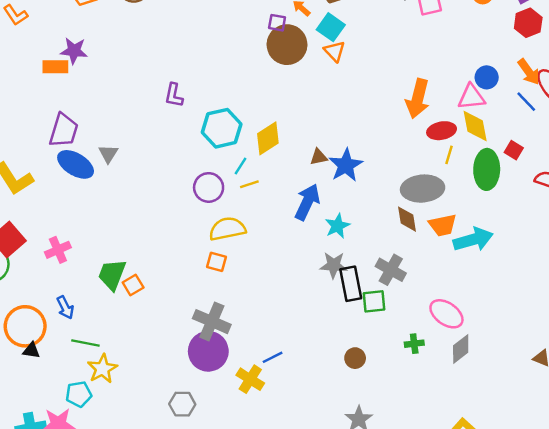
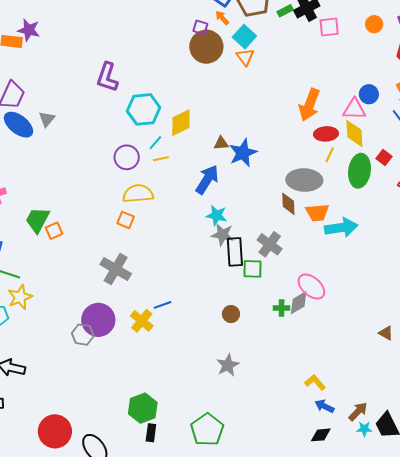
purple L-shape: (174, 95) -> (107, 77), size x1.4
cyan star: (337, 226) -> (217, 215), moved, turned 30
gray diamond: (461, 349) -> (299, 303), moved
purple circle: (208, 351) -> (98, 320), moved

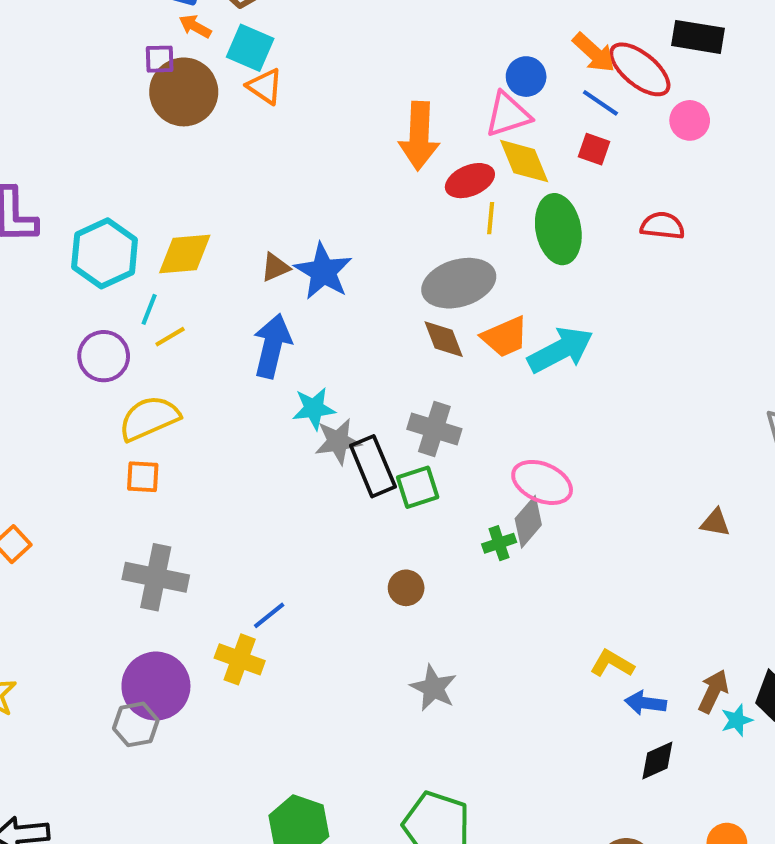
yellow diamond: (181, 123) -> (185, 254), turned 40
red square: (384, 157) -> (594, 149), moved

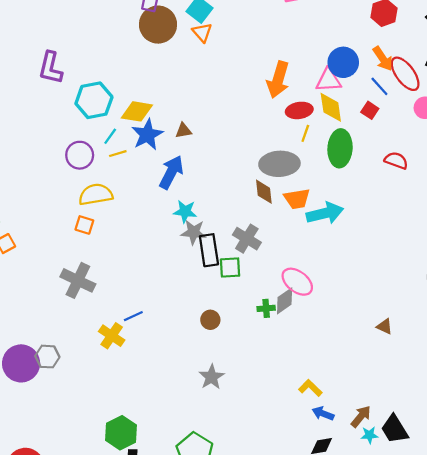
blue circle: (526, 77) -> (343, 62), size x1.4
blue star: (323, 271) -> (147, 135), moved
purple circle: (156, 686) -> (21, 363), moved

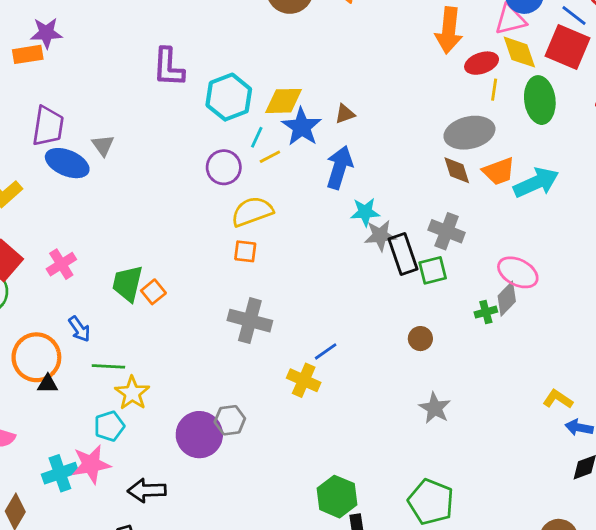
red square: (370, 110) -> (568, 47), size x2.0

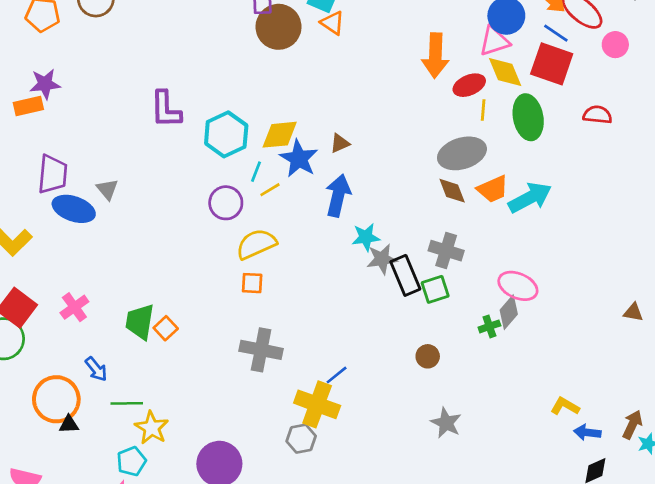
yellow cross: (304, 380) -> (317, 404), size x1.4
gray hexagon: (230, 420) -> (301, 439), moved

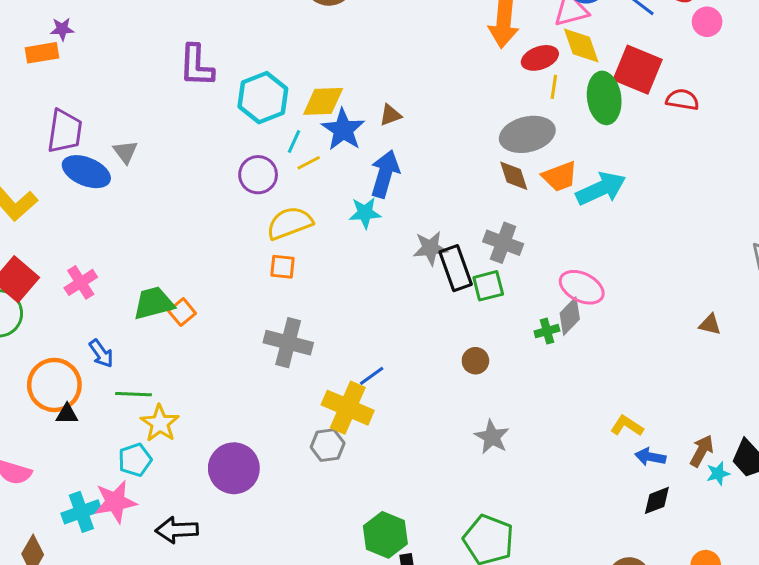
red square: (552, 64) -> (638, 70), moved
purple star: (45, 84) -> (62, 29), size x0.7
cyan star: (366, 237) -> (365, 213), moved
green trapezoid: (140, 322) -> (154, 303), turned 63

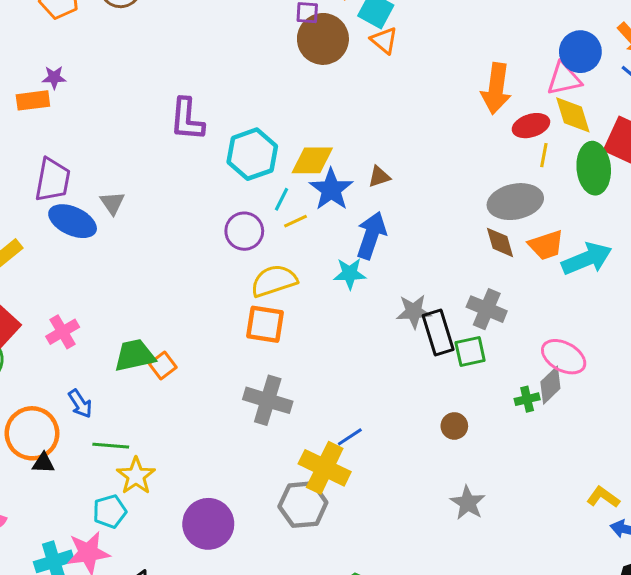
orange square: (282, 267) -> (265, 324), size x1.5
gray hexagon: (328, 445) -> (303, 505), size x1.4

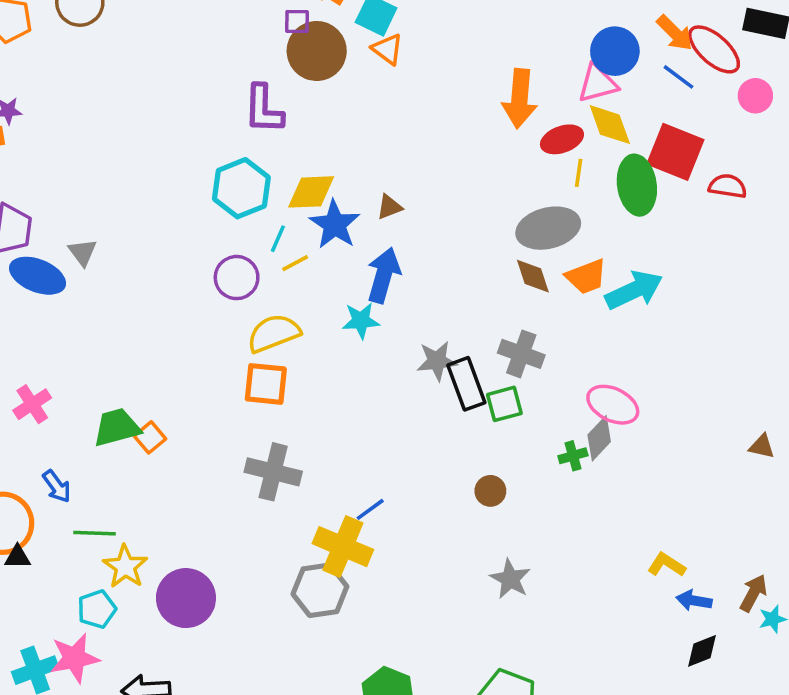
purple L-shape: (187, 119) -> (264, 109), moved
purple circle: (208, 524) -> (186, 598), moved

